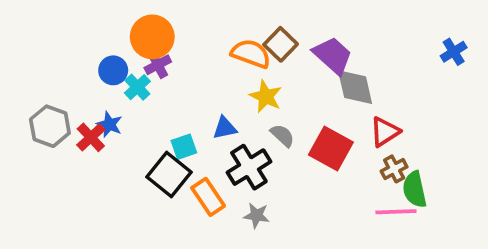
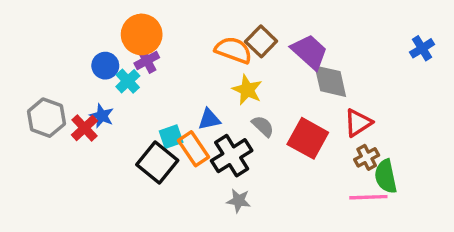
orange rectangle: (208, 197) -> (194, 149), moved

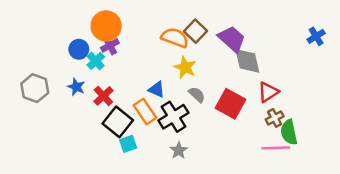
blue triangle: (209, 119) -> (157, 89), turned 36
red cross: (85, 128) -> (103, 96), moved
cyan square: (171, 137) -> (128, 144), moved
gray star: (239, 201) -> (179, 150), turned 30

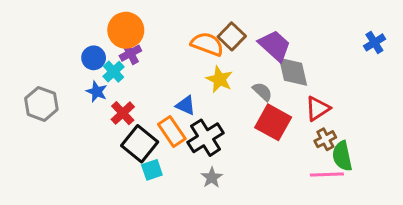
blue star: (76, 87) -> (97, 92), moved
gray semicircle: (197, 95) -> (262, 92), moved

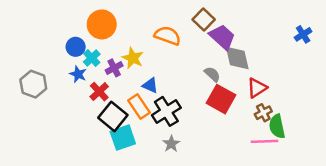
brown square: (232, 36) -> (204, 19), moved
purple cross: (130, 53) -> (114, 68), moved
yellow star: (219, 79) -> (133, 58), moved
cyan square: (152, 170) -> (123, 138), size x1.5

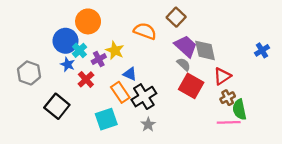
blue cross: (303, 34) -> (262, 50), moved
purple trapezoid: (222, 37) -> (186, 46), moved
blue circle: (76, 47) -> (65, 41), size x1.5
black square: (113, 116) -> (57, 106), moved

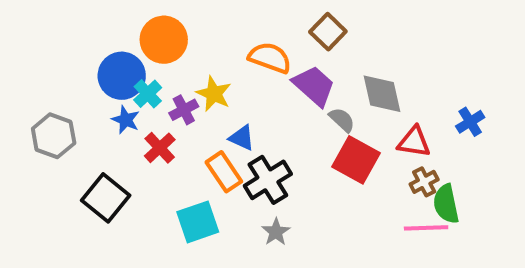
purple trapezoid: (186, 46) -> (314, 86), moved
blue cross: (262, 50) -> (470, 122), moved
red triangle: (222, 76) -> (414, 142), turned 42

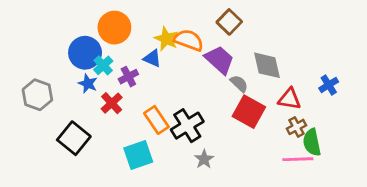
yellow star: (214, 94) -> (166, 39), moved
blue triangle: (242, 138) -> (152, 58), moved
gray star: (276, 232) -> (204, 159), moved

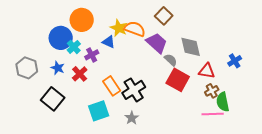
blue star: (88, 84) -> (58, 68), moved
gray star: (204, 159) -> (132, 118), moved

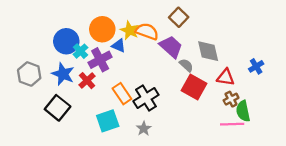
orange circle: (82, 20) -> (102, 29), moved
purple cross: (92, 55) -> (100, 60), size x1.5
blue star: (58, 68) -> (63, 74), size x1.5

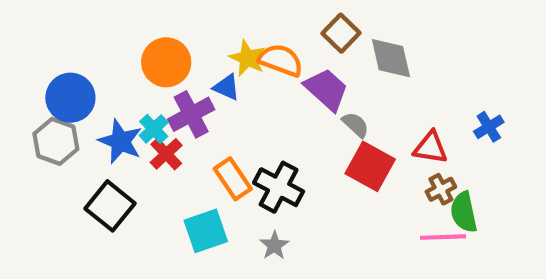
orange circle: (102, 29) -> (166, 62), moved
blue circle: (66, 41) -> (70, 98), moved
cyan cross: (80, 51) -> (154, 129), moved
gray diamond: (208, 51) -> (391, 58), moved
black cross: (146, 98) -> (279, 187), turned -30

